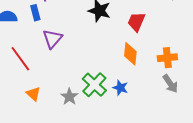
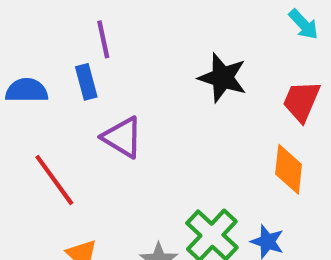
purple triangle: (52, 39) -> (122, 137), turned -40

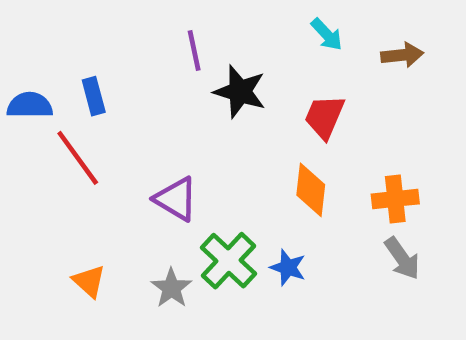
purple line: (103, 39) -> (194, 50), moved
purple triangle: (122, 137) -> (176, 199), moved
red line: (54, 180) -> (78, 158), moved

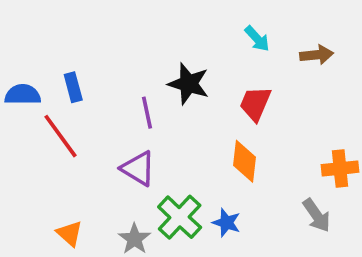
purple line: (194, 50) -> (147, 113), moved
orange cross: (395, 199) -> (340, 168), moved

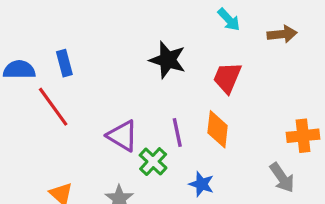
purple line: (147, 113) -> (177, 133), moved
green cross: (180, 217) -> (153, 162), moved, size x0.7

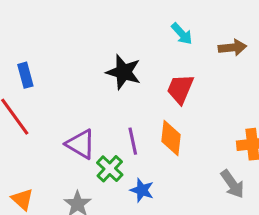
blue star: (201, 184) -> (142, 190), moved

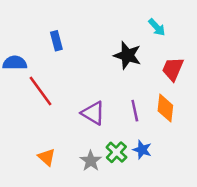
cyan arrow: (182, 34) -> (157, 27), moved
blue rectangle: (25, 75) -> (56, 41), moved
green cross: (110, 169) -> (116, 152), moved

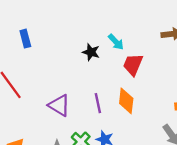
cyan arrow: (157, 27) -> (116, 42), moved
black star: (127, 55) -> (91, 52), size x0.7

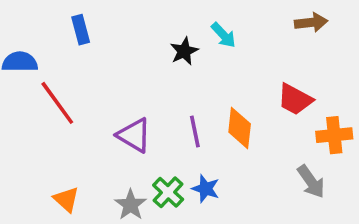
black star: (91, 52) -> (184, 51), turned 30
red trapezoid: (133, 65) -> (295, 99), moved, turned -85

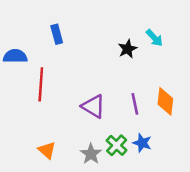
red line: (57, 103) -> (41, 84), turned 40

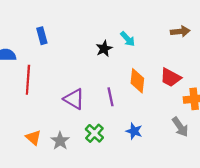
orange diamond: (165, 101) -> (137, 81), moved
blue star: (142, 143) -> (134, 131), moved
gray star: (91, 154) -> (60, 141), moved

